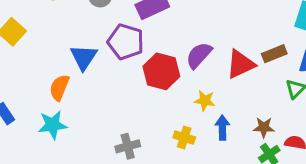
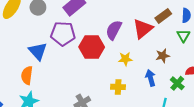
brown star: (264, 127) -> (163, 56), moved
blue arrow: (222, 128) -> (151, 78), moved

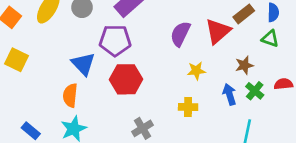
green triangle: (183, 36) -> (270, 39), turned -40
red hexagon: (92, 47) -> (126, 79), moved
green cross: (177, 83) -> (255, 91), moved

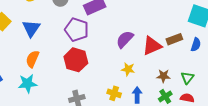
green triangle: (270, 39) -> (187, 78), moved, turned 32
blue triangle: (83, 64) -> (31, 28), moved
blue arrow: (230, 94) -> (137, 95), moved

